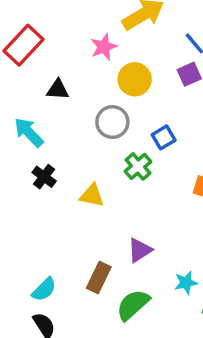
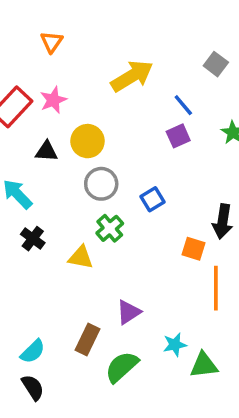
pink star: (104, 47) -> (53, 100), moved
yellow circle: (135, 79) -> (88, 141), moved
green cross: (138, 166) -> (110, 228), moved

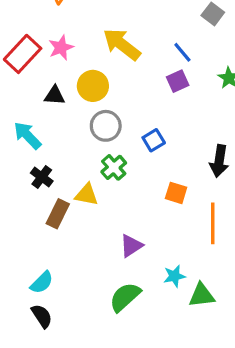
yellow arrow: (132, 76) -> (122, 44), moved, turned -111
orange square: (194, 249) -> (176, 193), moved
brown rectangle: (88, 339) -> (58, 214), moved

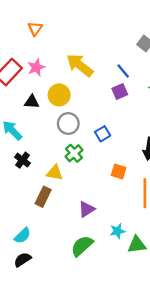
brown rectangle: (58, 214) -> (43, 197), moved
black semicircle: (42, 316) -> (23, 260), turned -90

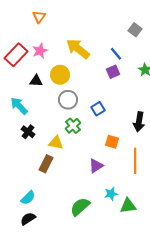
purple triangle: (87, 209) -> (96, 166), moved

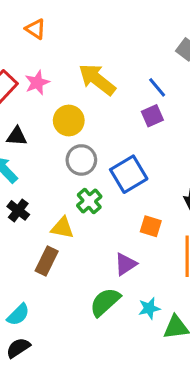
orange triangle: (39, 17) -> (36, 29), turned -32
black triangle: (36, 81) -> (17, 136), moved
blue square: (98, 109) -> (129, 174), size x1.6
green semicircle: (80, 207) -> (105, 302), moved

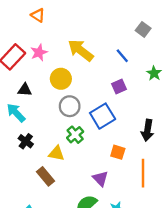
purple square: (152, 116) -> (119, 86), moved
brown rectangle: (47, 261) -> (46, 176), turned -66
purple triangle: (126, 264) -> (100, 179), turned -42

